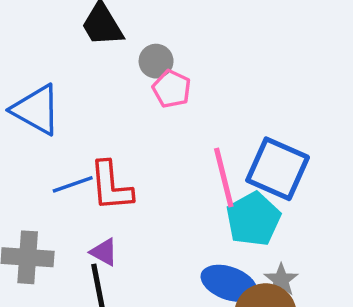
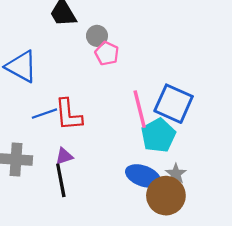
purple triangle: (104, 252) -> (64, 156), turned -48

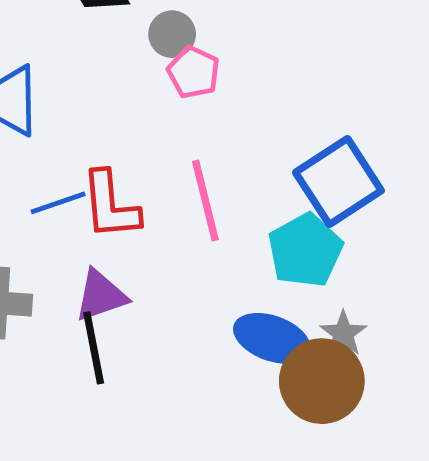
blue square: (174, 104) -> (338, 181), turned 33
pink line: (140, 109) -> (205, 201), moved
purple triangle: (64, 156) -> (101, 296), size x1.4

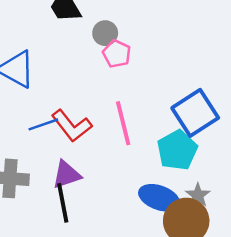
red L-shape: (110, 205) -> (72, 126), turned -33

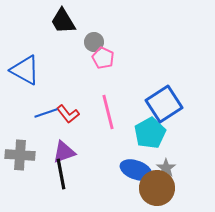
red L-shape: (72, 126) -> (68, 114), size x0.7

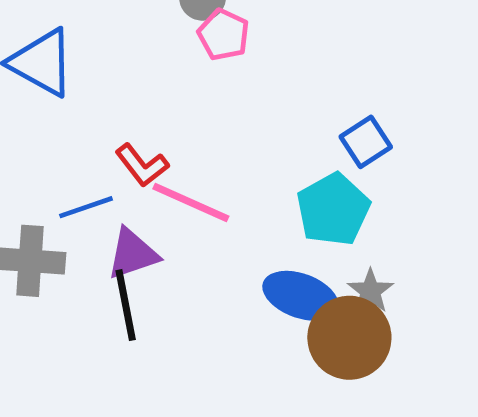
blue square: (164, 104) -> (366, 142), size x0.6
pink line: (108, 112) -> (191, 203), moved, turned -52
blue line: (46, 113) -> (86, 207), moved

